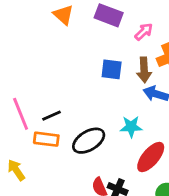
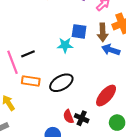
black line: (52, 116) -> (28, 54), moved
cyan star: (131, 127) -> (65, 45), moved

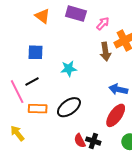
blue square: (79, 31) -> (36, 52), moved
blue arrow: (111, 50) -> (118, 89), moved

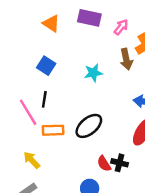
blue square: (36, 52) -> (46, 66), turned 35
cyan star: (69, 69) -> (93, 73), moved
black line: (32, 81) -> (44, 99), turned -48

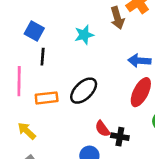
black line: (44, 99) -> (43, 57), moved
pink line: (28, 112) -> (19, 81), turned 36
black cross: (120, 163) -> (120, 137), moved

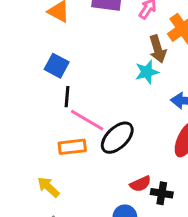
cyan star: (84, 35) -> (147, 72), moved
pink line: (19, 81) -> (87, 120), moved, turned -60
red semicircle: (102, 129) -> (140, 184), turned -78

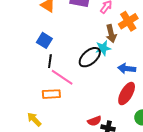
black ellipse: (117, 138) -> (90, 57), moved

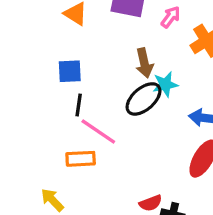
brown arrow: (111, 34) -> (144, 63), moved
blue square: (44, 40) -> (70, 71), turned -35

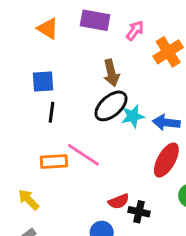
cyan star: (165, 84) -> (133, 116), moved
pink line: (98, 131) -> (83, 155), moved

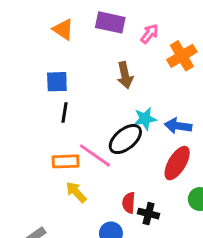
black ellipse: (111, 106) -> (125, 139), moved
yellow arrow: (29, 200) -> (76, 192), moved
red semicircle: (119, 201) -> (129, 203), turned 114

